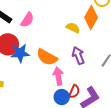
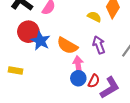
blue star: (20, 53) -> (40, 41), turned 30
blue circle: (62, 97) -> (78, 78), moved

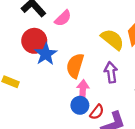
yellow semicircle: (94, 17) -> (112, 39), size x1.5
orange semicircle: (67, 46) -> (75, 66), turned 65

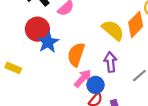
pink arrow: (83, 90) -> (83, 78), turned 36
blue circle: (80, 105) -> (96, 85), moved

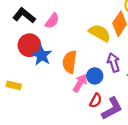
purple arrow: (110, 62) -> (114, 62), moved
blue circle: (96, 85) -> (95, 76), moved

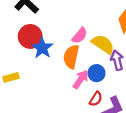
pink semicircle: (52, 21) -> (80, 36), moved
yellow semicircle: (100, 33) -> (103, 44), moved
yellow rectangle: (14, 85) -> (11, 77), turned -32

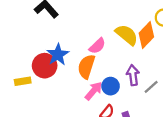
red circle: (30, 36) -> (45, 66), moved
yellow semicircle: (103, 44) -> (127, 35), moved

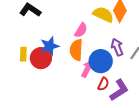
blue star: (58, 55) -> (50, 46), turned 30
yellow rectangle: (23, 81) -> (23, 54), moved, turned -64
blue circle: (111, 86) -> (101, 61), size x1.5

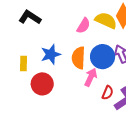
pink semicircle: (81, 30) -> (84, 26), moved
red circle: (41, 58) -> (42, 84), moved
blue circle: (101, 61) -> (103, 57), moved

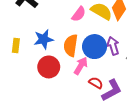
red circle: (42, 84) -> (49, 67), moved
red semicircle: (108, 93) -> (96, 83), turned -88

